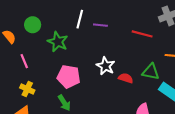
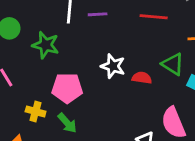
green triangle: (151, 72) -> (173, 64), turned 30
yellow cross: (27, 89) -> (36, 112), moved

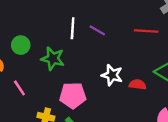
purple line: (98, 14) -> (97, 30), turned 35

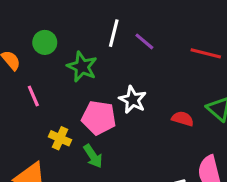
white star: (112, 75) -> (133, 100), moved

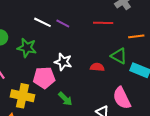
white line: (114, 33) -> (42, 22), turned -66
yellow cross: (60, 138) -> (22, 96), size x1.6
green arrow: (93, 156) -> (65, 99), moved

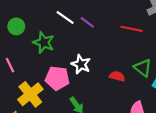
yellow cross: (22, 96) -> (30, 94), turned 30

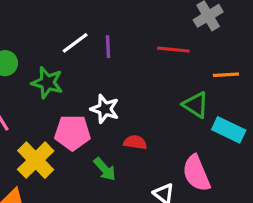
white line: (65, 17) -> (75, 43), turned -66
purple line: (87, 22) -> (108, 47), turned 56
red semicircle: (117, 76) -> (135, 142), moved

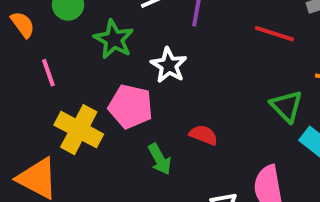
white star: (105, 109) -> (169, 65), moved
yellow cross: (36, 160) -> (79, 130), turned -30

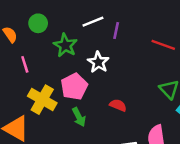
pink pentagon: (131, 106) -> (74, 87), turned 30
green arrow: (160, 159) -> (79, 117), moved

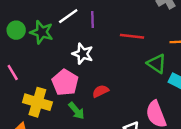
green star: (65, 45) -> (42, 32), moved
red line: (163, 45) -> (132, 36), moved
red semicircle: (118, 105) -> (100, 91), moved, turned -35

